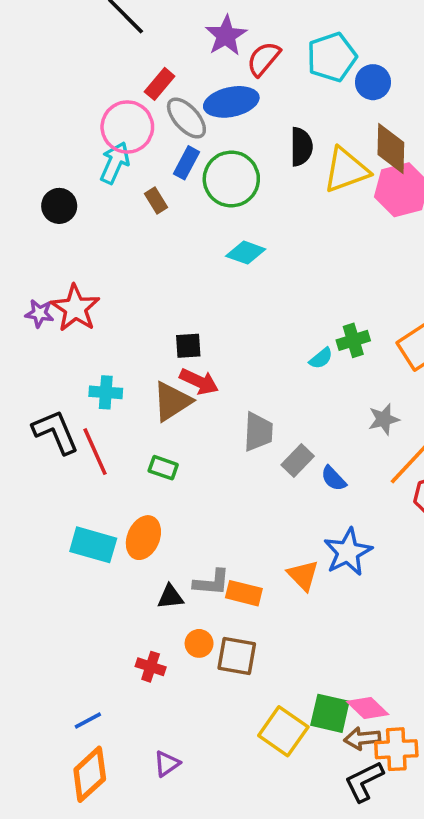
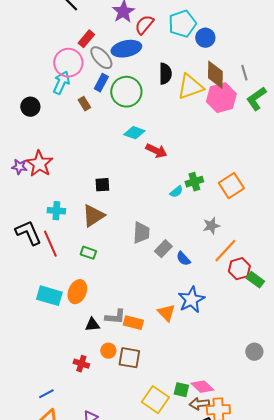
red arrow: (199, 382) -> (156, 151), moved
green square: (330, 713) -> (181, 390), size x0.7

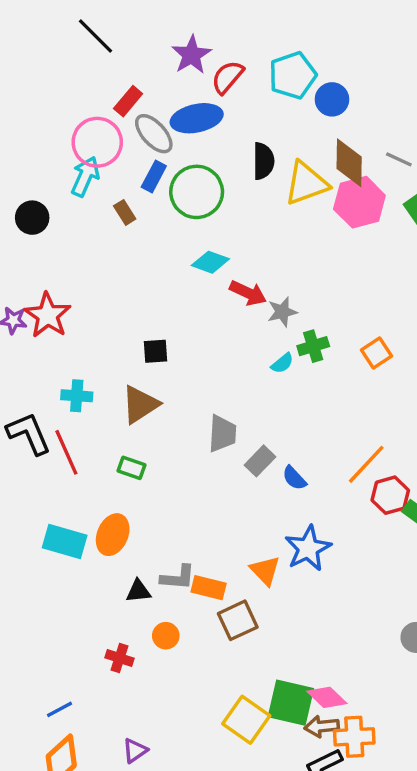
gray line: (244, 73) -> (399, 159), turned -49
orange square: (231, 186) -> (377, 353), size x0.7
gray star: (211, 226) -> (282, 312), moved
brown square: (129, 358) -> (238, 620), moved, turned -35
green square: (181, 390) -> (291, 703), size x1.8

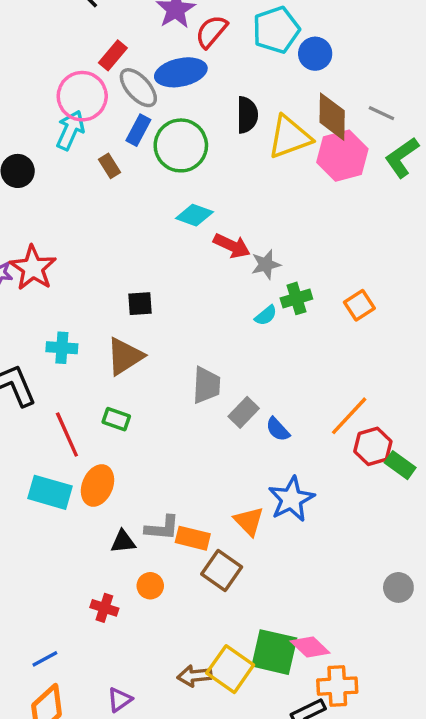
red line: (66, 452) -> (67, 434), moved
brown square: (238, 620) -> (222, 570), turned -30
brown arrow: (322, 727) -> (194, 676), moved

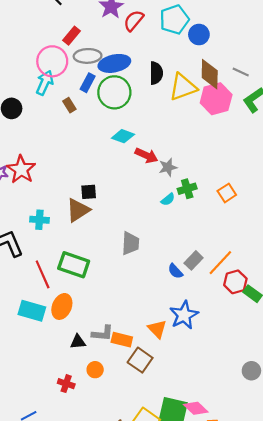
blue ellipse: (181, 72) -> (114, 63), moved
gray ellipse: (138, 88) -> (88, 56), turned -50
brown triangle: (125, 356) -> (78, 210), moved
gray rectangle: (244, 412) -> (194, 260), moved
green rectangle: (116, 419) -> (74, 265), size x1.8

